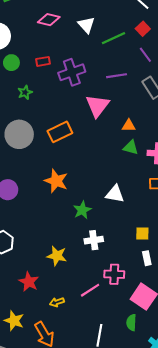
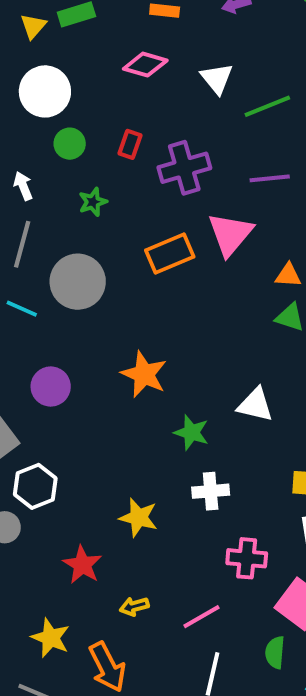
red rectangle: (43, 61) -> (130, 144), turned -64
orange rectangle: (60, 132) -> (170, 253), moved
green star: (82, 210) -> (191, 432), turned -30
pink line: (90, 290) -> (201, 617), moved

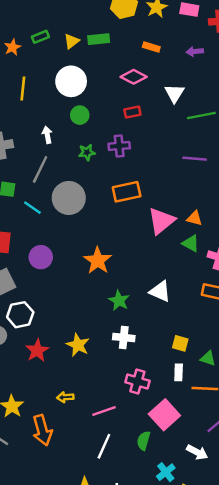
red rectangle: (130, 144) -> (132, 112), moved, turned 49
purple cross: (184, 168) -> (119, 146), moved, size x0.7
pink triangle: (230, 234) -> (161, 221), moved
red star: (82, 565) -> (37, 350), moved

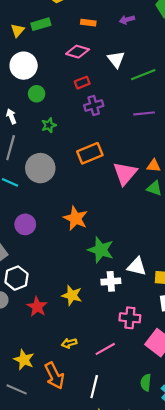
purple cross: (119, 146) -> (94, 105), moved
white triangle: (160, 291) -> (137, 266), moved
green star: (119, 301) -> (101, 250), size x1.4
green semicircle: (143, 441) -> (146, 383), moved
white line: (104, 446) -> (94, 387), moved

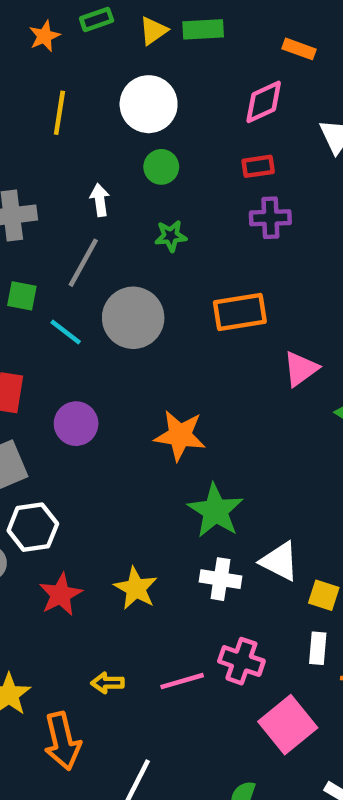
pink diamond: (78, 52) -> (264, 102), turned -55
pink triangle: (125, 173) -> (301, 369), size x0.7
orange star: (76, 218) -> (180, 435), turned -30
pink line: (105, 349) -> (182, 681), moved

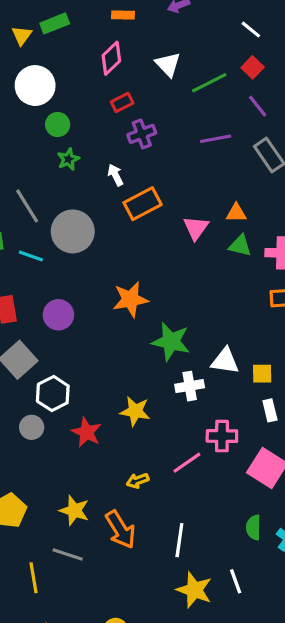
white arrow: (100, 200) -> (115, 175), moved
green star: (171, 236) -> (68, 159), moved
gray line: (83, 263) -> (27, 206), turned -42

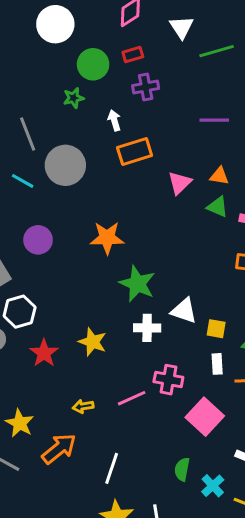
green circle: (58, 125) -> (93, 64), moved, size x1.4
purple line: (216, 139) -> (214, 120), moved
orange arrow: (121, 530) -> (59, 449), turned -108

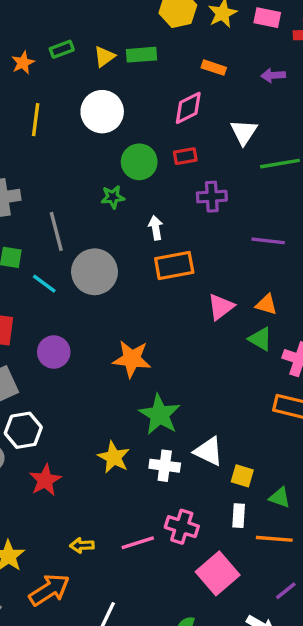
purple cross: (146, 87) -> (212, 197), moved
yellow star: (93, 342) -> (114, 457), moved

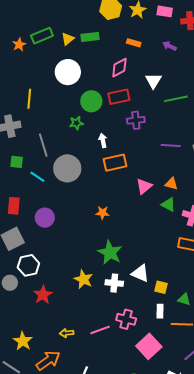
green rectangle: (62, 49) -> (42, 36), size x1.5
purple arrow: (273, 75) -> (170, 46), turned 32
yellow line: (36, 120) -> (29, 99), moved
red rectangle: (185, 156) -> (119, 97), size x1.5
orange star: (132, 359) -> (102, 213), moved, size x0.6

